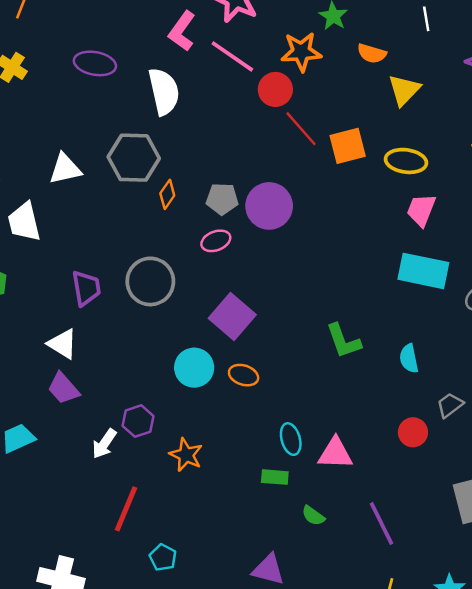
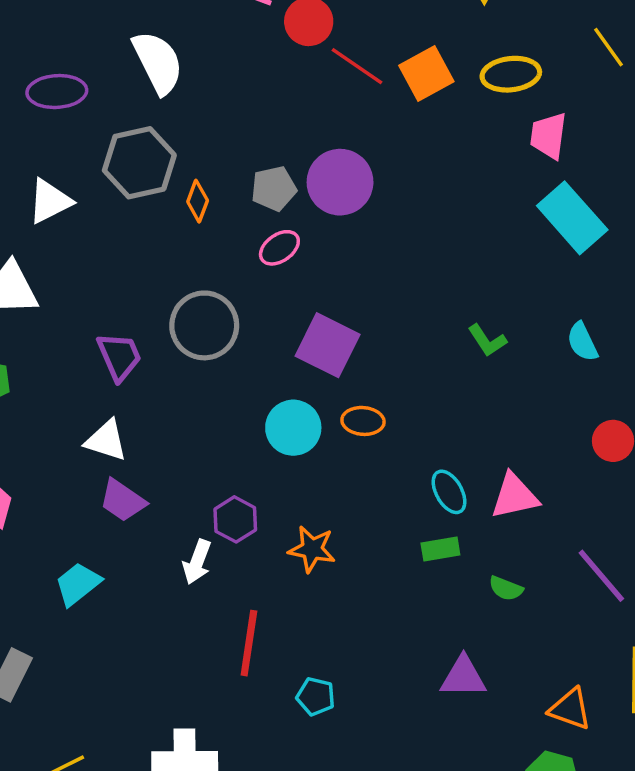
purple ellipse: (95, 63) -> (57, 92), moved
cyan rectangle: (423, 271) -> (572, 218), turned 51
green L-shape: (343, 341) -> (487, 340), size x0.7

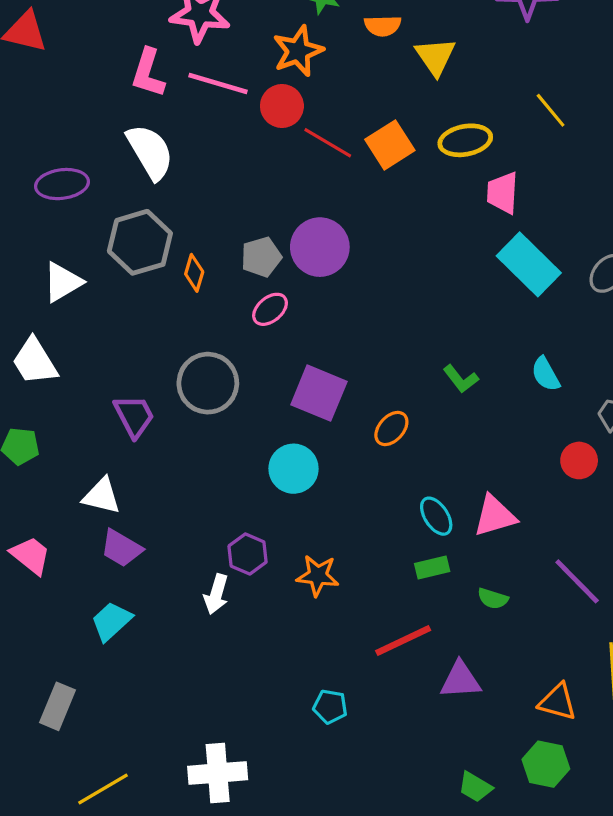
orange ellipse: (363, 421) -> (391, 428), moved, turned -48
white triangle: (106, 440) -> (102, 496), moved
purple trapezoid: (123, 500) -> (121, 548), moved
red line: (249, 643) -> (403, 641), moved, turned 60

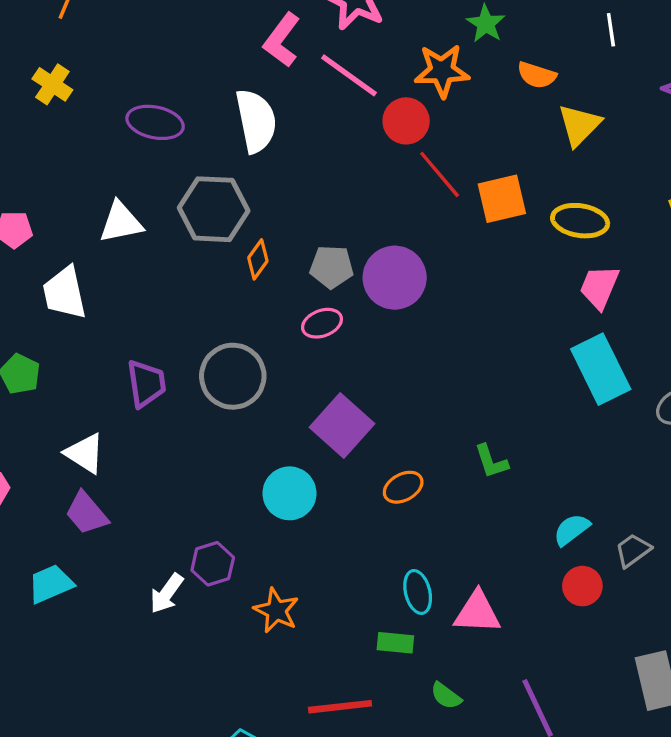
cyan semicircle: (546, 374) -> (572, 530), moved, turned 63

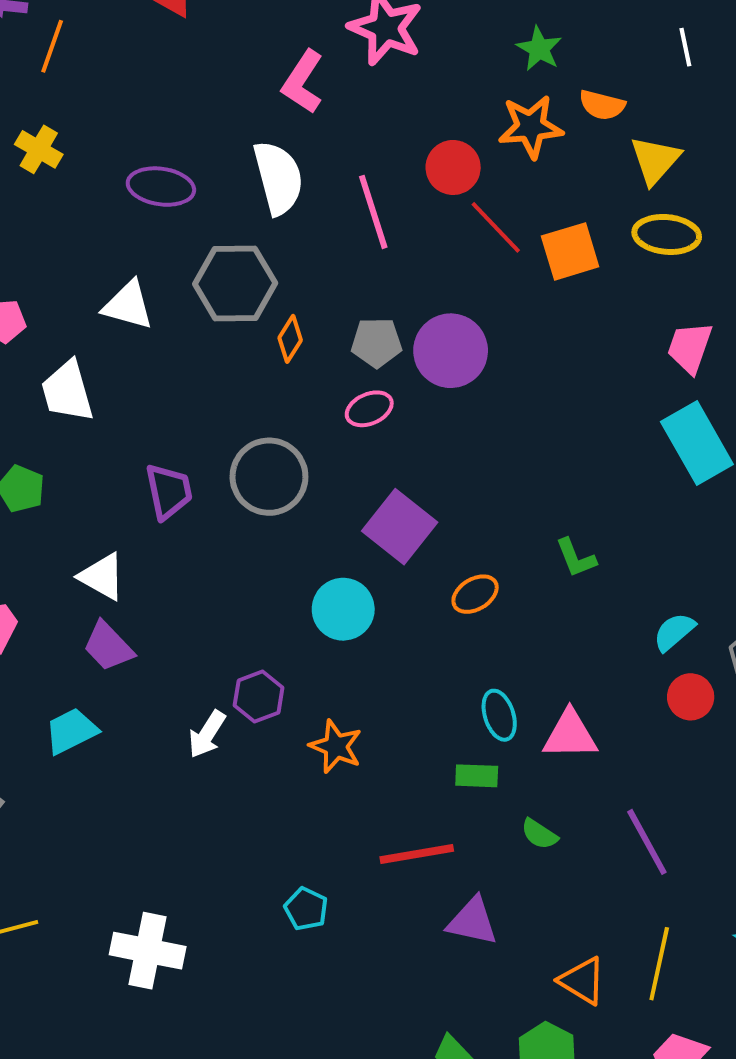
orange star: (442, 71) -> (531, 127), moved
pink line: (349, 75) -> (373, 212), moved, turned 40
yellow ellipse: (580, 221) -> (667, 234), moved
white triangle: (121, 222) -> (128, 305), turned 30

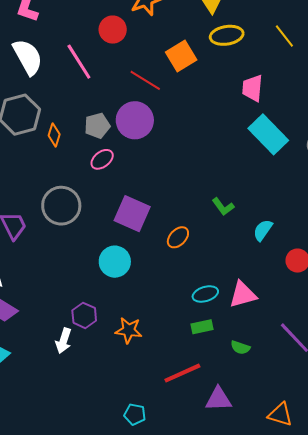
red line: (496, 227) -> (145, 80), moved
cyan semicircle: (674, 632) -> (263, 230), moved
cyan ellipse: (499, 715) -> (205, 294), turned -75

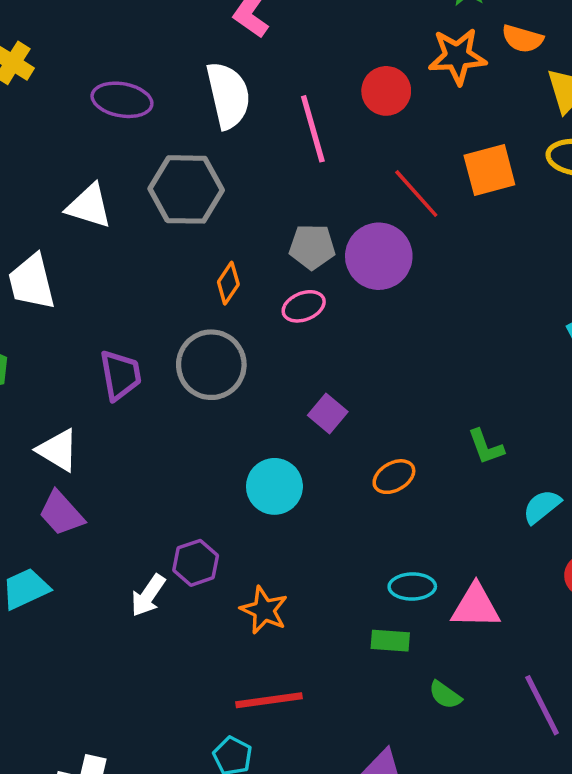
orange diamond: (54, 135) -> (228, 283), moved
purple square: (132, 214) -> (328, 414), size x0.6
red line: (182, 373) -> (269, 700), moved

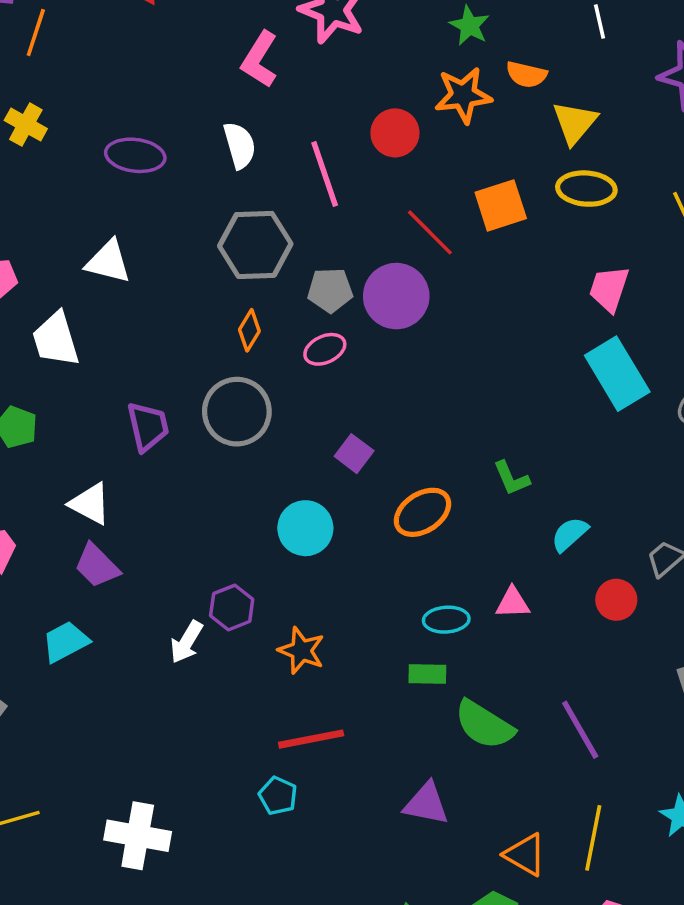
white semicircle: (228, 95) -> (240, 145), size x0.7
gray hexagon: (186, 189) -> (255, 245), moved
orange ellipse: (394, 477) -> (422, 512), size x1.4
pink triangle: (476, 606) -> (513, 603), moved, size x0.7
green semicircle: (445, 695) -> (484, 725), size x1.8

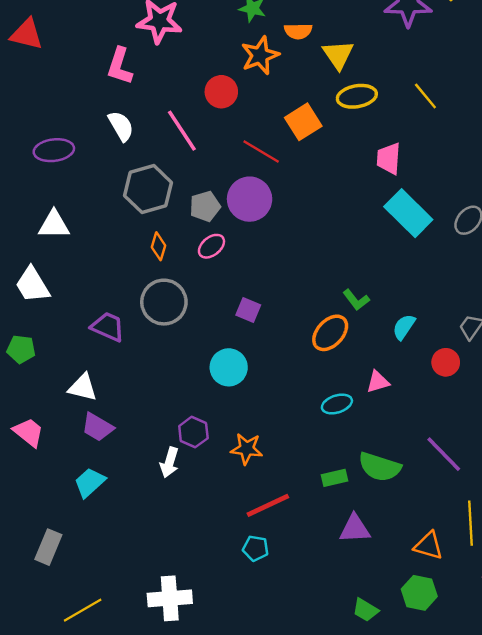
purple trapezoid: (148, 426) -> (108, 327), turned -39
orange ellipse: (422, 512) -> (330, 333), moved
green rectangle: (427, 674) -> (334, 478), moved

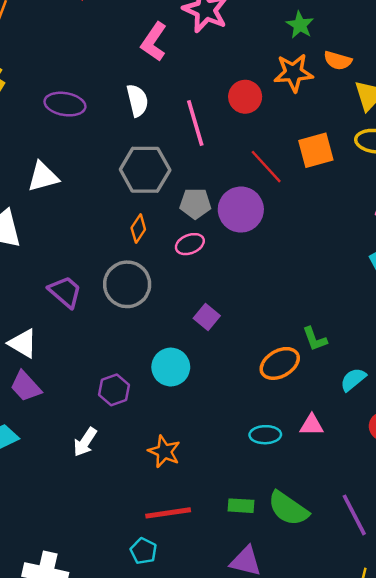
white triangle: (54, 225) -> (43, 177), turned -32
purple hexagon: (193, 432) -> (114, 390), moved

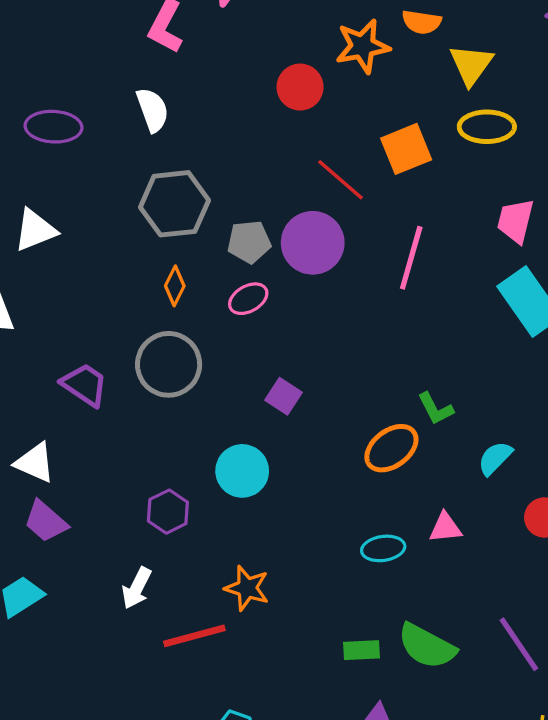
pink line: (195, 123) -> (411, 258), moved, turned 39
red line: (168, 513) -> (194, 636), moved

